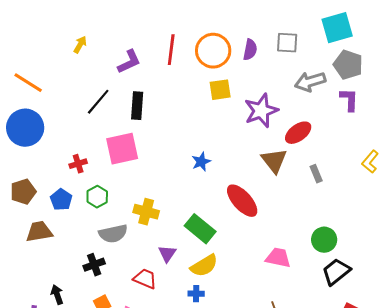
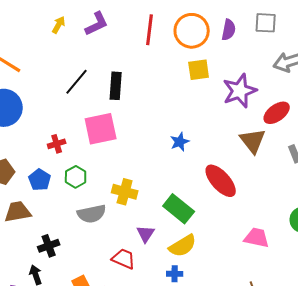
purple L-shape: (129, 62) -> (97, 24), moved
black cross: (94, 265) -> (49, 246), moved

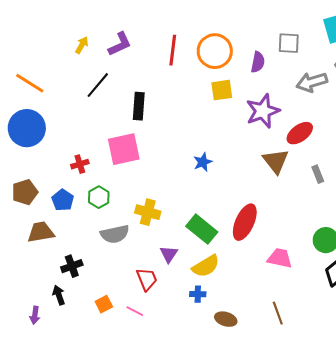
purple semicircle: (229, 30) -> (258, 62), moved
black line: (77, 82) -> (98, 85), moved
red ellipse: (221, 181) -> (245, 222), moved, turned 66
red trapezoid: (124, 259) -> (147, 279), turned 45

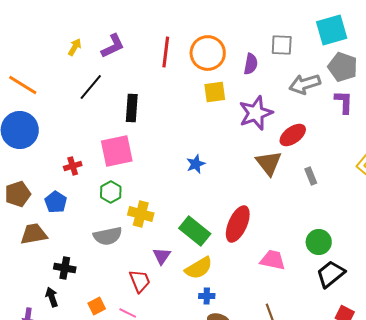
green hexagon: (99, 197) -> (111, 192), moved
black cross: (72, 266) -> (65, 268), turned 30
blue cross: (198, 294) -> (207, 296), moved

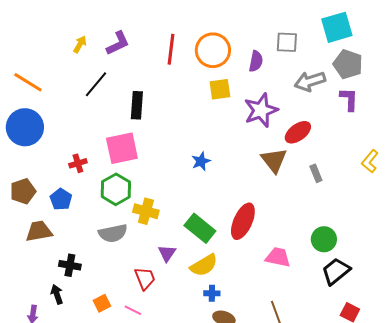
green hexagon: (111, 192) -> (116, 189), size x1.4

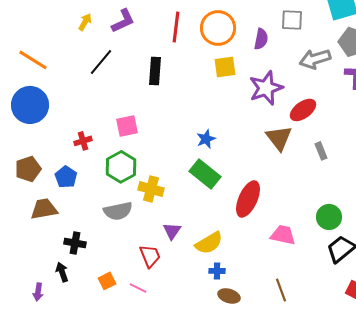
black rectangle: (137, 105) -> (155, 71), moved
pink square: (122, 148) -> (127, 126), size x0.7
green rectangle: (200, 228) -> (205, 174), moved

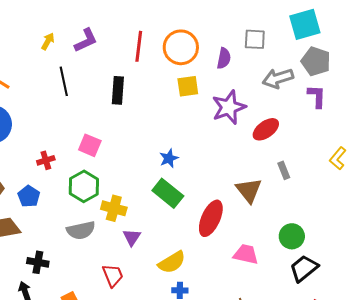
black line: (101, 62) -> (64, 81), turned -52
pink square: (127, 126) -> (90, 145), turned 35
brown triangle: (279, 138) -> (249, 190), moved
purple triangle: (172, 231) -> (132, 237), moved

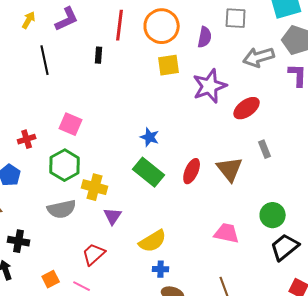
black rectangle: (118, 90) -> (99, 55), moved, size x0.6
blue star: (169, 158) -> (150, 137), turned -30
red ellipse: (211, 218) -> (192, 171), moved, size x0.7
red trapezoid: (113, 275) -> (94, 254), turned -110

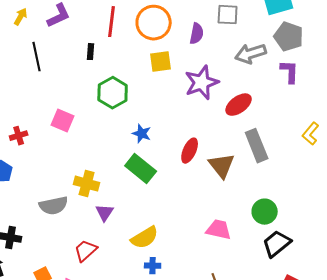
gray rectangle: (265, 149) -> (257, 146), size x1.8
green hexagon: (65, 165) -> (113, 93), moved
red ellipse: (192, 171) -> (190, 151), moved

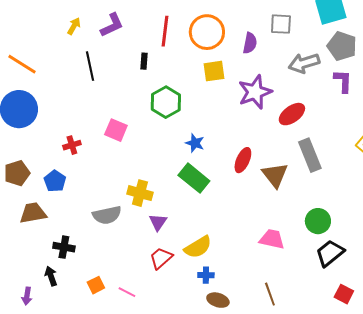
red trapezoid: (86, 251) -> (161, 258), moved

